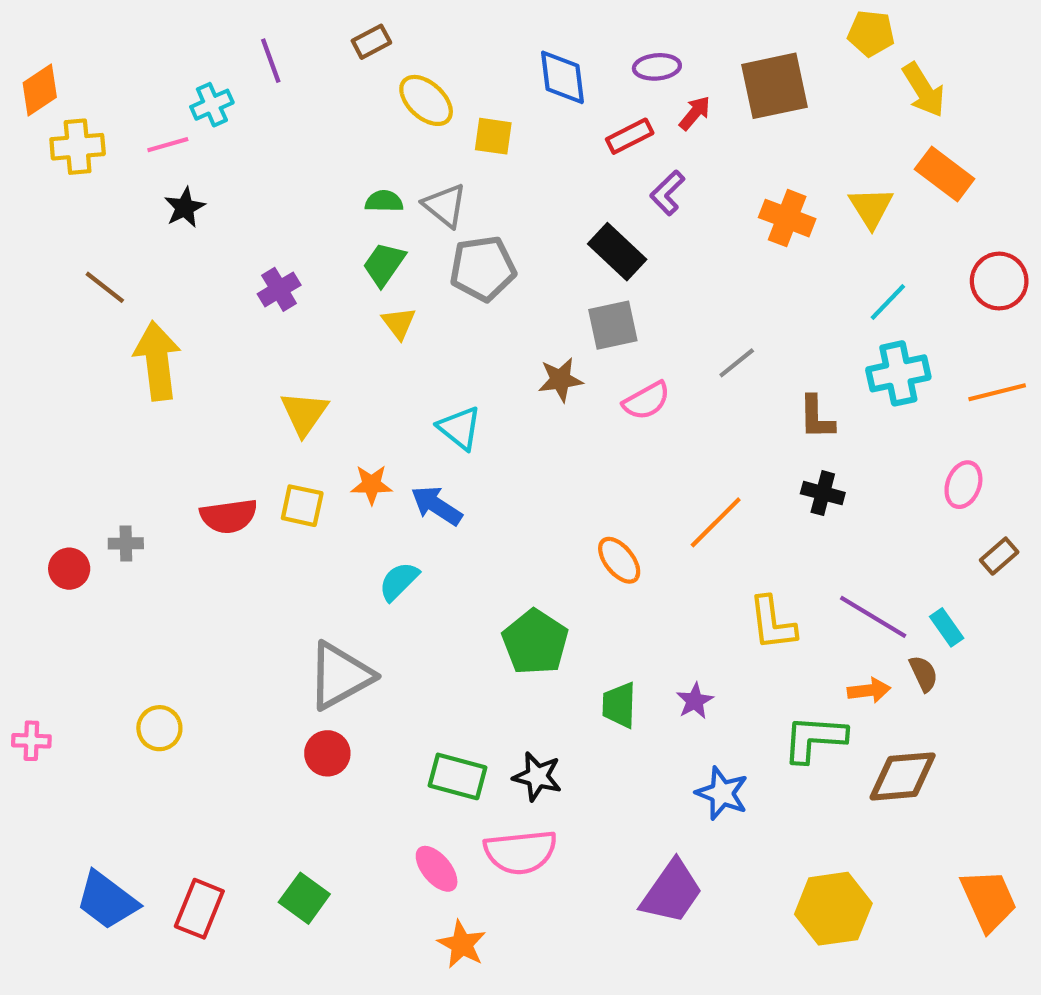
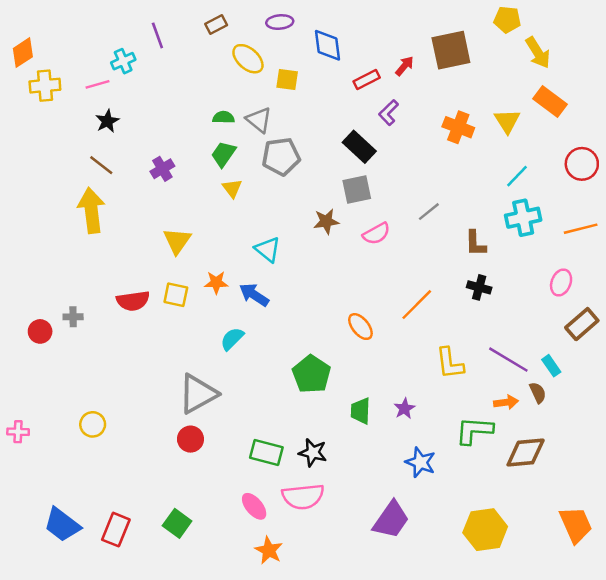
purple ellipse: (657, 67) -> (280, 22), moved
brown line: (105, 287) -> (101, 165), moved
brown rectangle: (999, 556) -> (582, 324), size x1.5

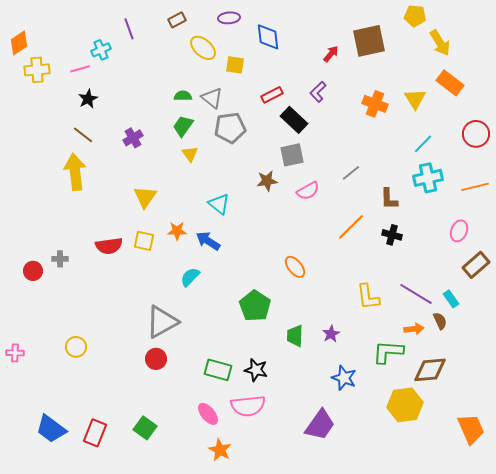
red rectangle: (367, 79) -> (272, 95), moved
orange line: (417, 305) -> (351, 227), moved
yellow hexagon: (485, 530) -> (405, 405), moved

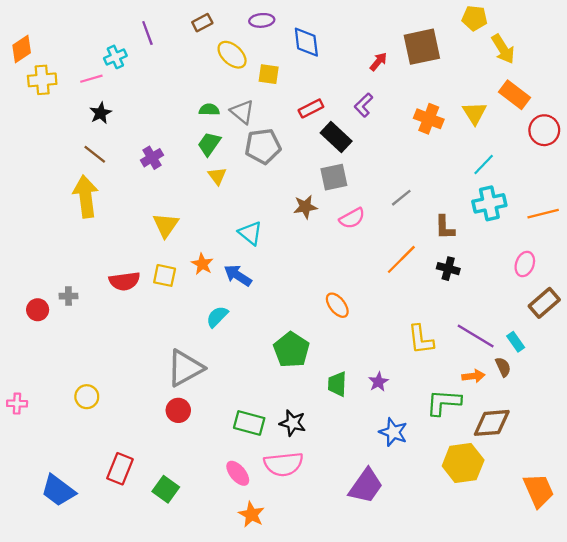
red circle: (476, 134) -> (544, 130), moved
orange star: (177, 231) -> (202, 264), turned 30
red rectangle: (95, 433) -> (120, 469), moved

